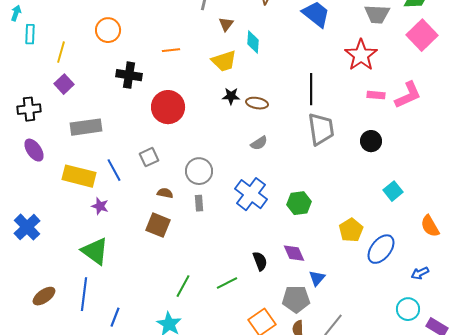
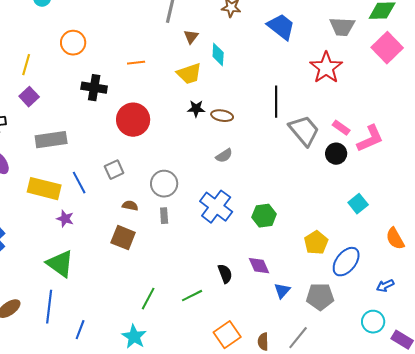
pink rectangle: (376, 95) -> (341, 128), moved, turned 30
pink L-shape: (408, 95) -> (370, 139), moved
gray trapezoid: (321, 129) -> (304, 131), moved, turned -32
gray pentagon: (296, 299) -> (320, 297), moved

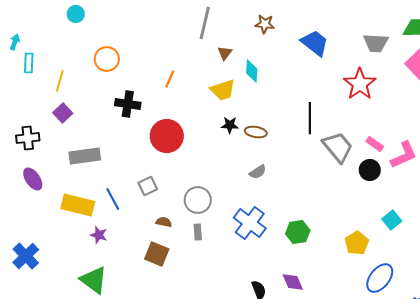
orange line: (136, 63) -> (170, 79), turned -60
yellow pentagon: (316, 243) -> (357, 243), moved

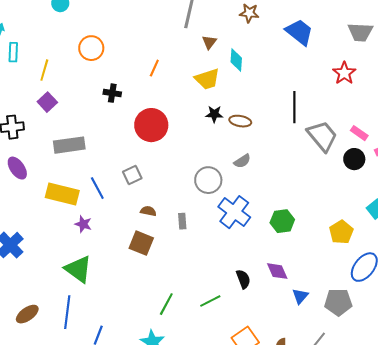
red star: (360, 84) -> (344, 73), size x0.7
black cross: (128, 104) -> (112, 93), size x0.7
gray circle: (198, 200) -> (208, 180), moved

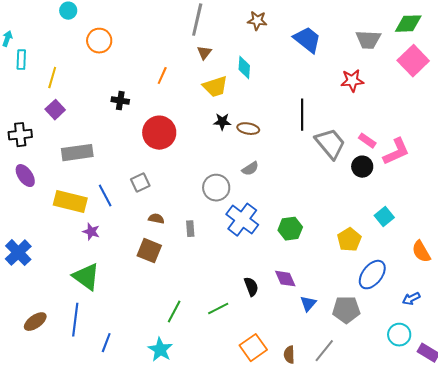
brown triangle: (209, 42) -> (204, 53), moved
orange circle: (91, 48) -> (99, 41), moved
red star: (344, 73) -> (352, 81), turned 30

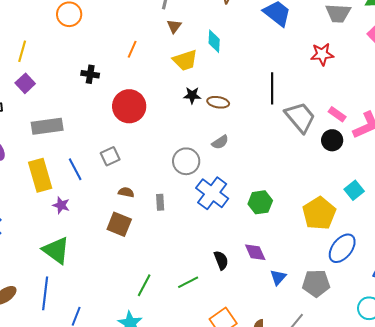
yellow rectangle: (70, 202) -> (40, 175), turned 60
yellow pentagon: (349, 240) -> (319, 213), size x1.4

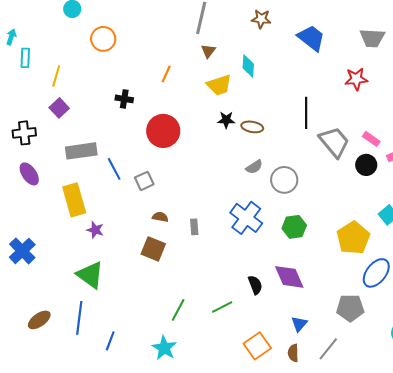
gray circle: (186, 161) -> (284, 180), moved
blue line: (75, 169) -> (114, 169), moved
purple diamond: (255, 252) -> (289, 277), size x1.4
blue triangle: (278, 277) -> (299, 324), moved

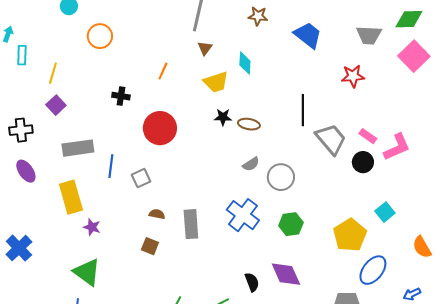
blue line: (114, 169) -> (111, 166), turned 35
gray rectangle: (194, 227) -> (191, 224), size x1.8
brown square: (153, 249) -> (150, 246), size x0.7

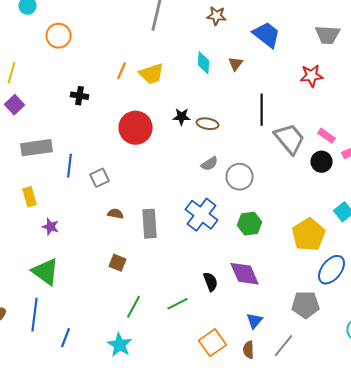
brown triangle: (205, 48) -> (236, 64), moved
yellow trapezoid: (216, 82) -> (152, 74), moved
red circle: (160, 128) -> (136, 128), moved
yellow rectangle: (71, 197) -> (30, 197), size x0.6
brown square: (150, 246) -> (118, 263), moved

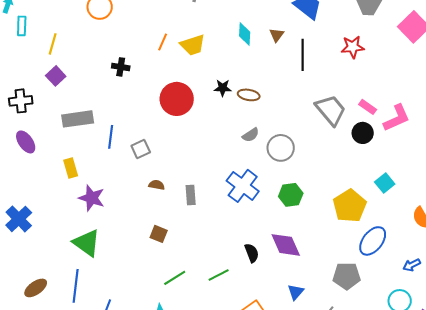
black line: (262, 110) -> (303, 55), moved
gray rectangle: (150, 224) -> (191, 195), size x0.7
purple star: (50, 227) -> (92, 198), size x1.5
green line: (134, 307) -> (175, 278), turned 30

